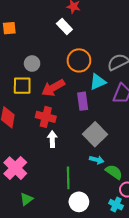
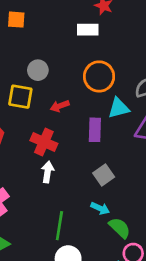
white rectangle: (64, 27) -> (88, 30), turned -56
red arrow: (53, 88) -> (60, 106), size x0.6
gray square: (95, 134) -> (104, 175), size x0.7

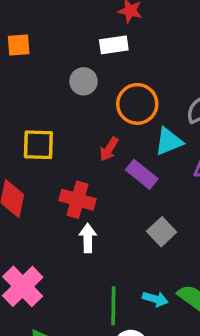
gray circle: (38, 70) -> (84, 81), moved
red arrow: (60, 106) -> (109, 149), moved, turned -30
purple rectangle: (95, 130) -> (142, 174), turned -45
cyan arrow: (100, 208) -> (155, 299), moved

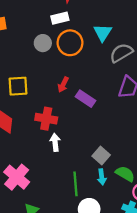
orange circle: (137, 104) -> (70, 43), moved
cyan triangle: (169, 142) -> (103, 33), moved, turned -30
gray square: (162, 232) -> (101, 155), moved
cyan arrow: (155, 299) -> (102, 177), turned 72

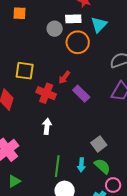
cyan triangle: (103, 33) -> (99, 25), moved
gray circle: (43, 43) -> (55, 29), moved
red cross: (46, 119) -> (46, 93), moved
gray square: (101, 155) -> (99, 144), moved

